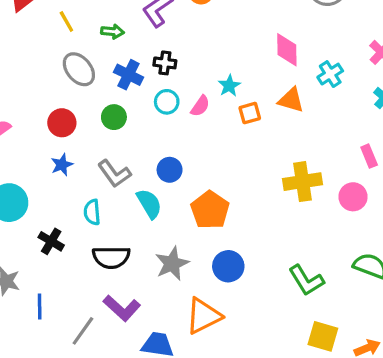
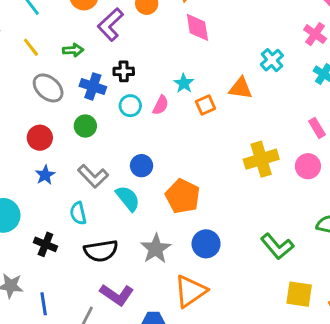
pink diamond: (287, 50) -> (197, 27), moved

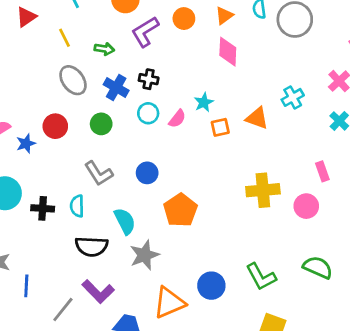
blue star: (45, 175) -> (26, 143), moved
cyan semicircle: (128, 198) -> (125, 221), moved
black cross: (45, 244) -> (43, 208), moved, turned -30
blue circle: (206, 244) -> (211, 286), moved

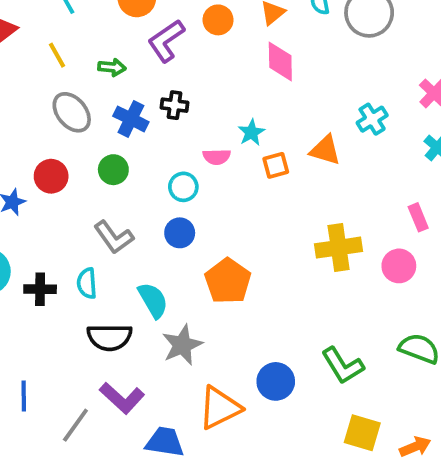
cyan circle: (148, 113) -> (183, 187), moved
pink semicircle: (177, 119) -> (217, 157), turned 54

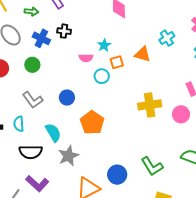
cyan circle: (183, 187) -> (102, 76), moved

